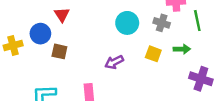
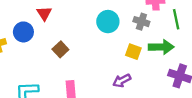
green arrow: (182, 49) -> (161, 47), size x1.5
brown square: (59, 51) -> (60, 49), moved, turned 35
purple arrow: (114, 62) -> (122, 81), moved

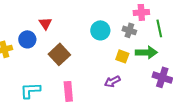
brown square: (60, 49) -> (59, 54), size x1.5

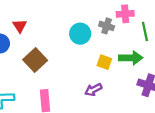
gray cross: (129, 30) -> (107, 26), moved

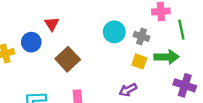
gray cross: (107, 26) -> (142, 36), moved

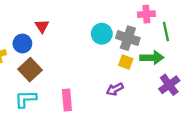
gray cross: (142, 36) -> (128, 38), size x1.5
brown square: (68, 59) -> (30, 70), moved
purple cross: (185, 85) -> (169, 85), turned 36

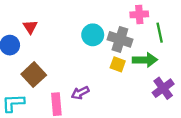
brown square: (30, 70) -> (34, 75), moved
purple arrow: (115, 89) -> (80, 93), moved

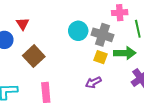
brown square: (34, 75) -> (34, 56), moved
purple arrow: (80, 93) -> (93, 82), moved

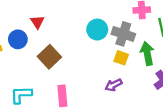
green arrow: (125, 53) -> (147, 53), turned -100

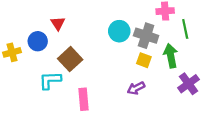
cyan L-shape: (21, 95) -> (50, 80), moved

